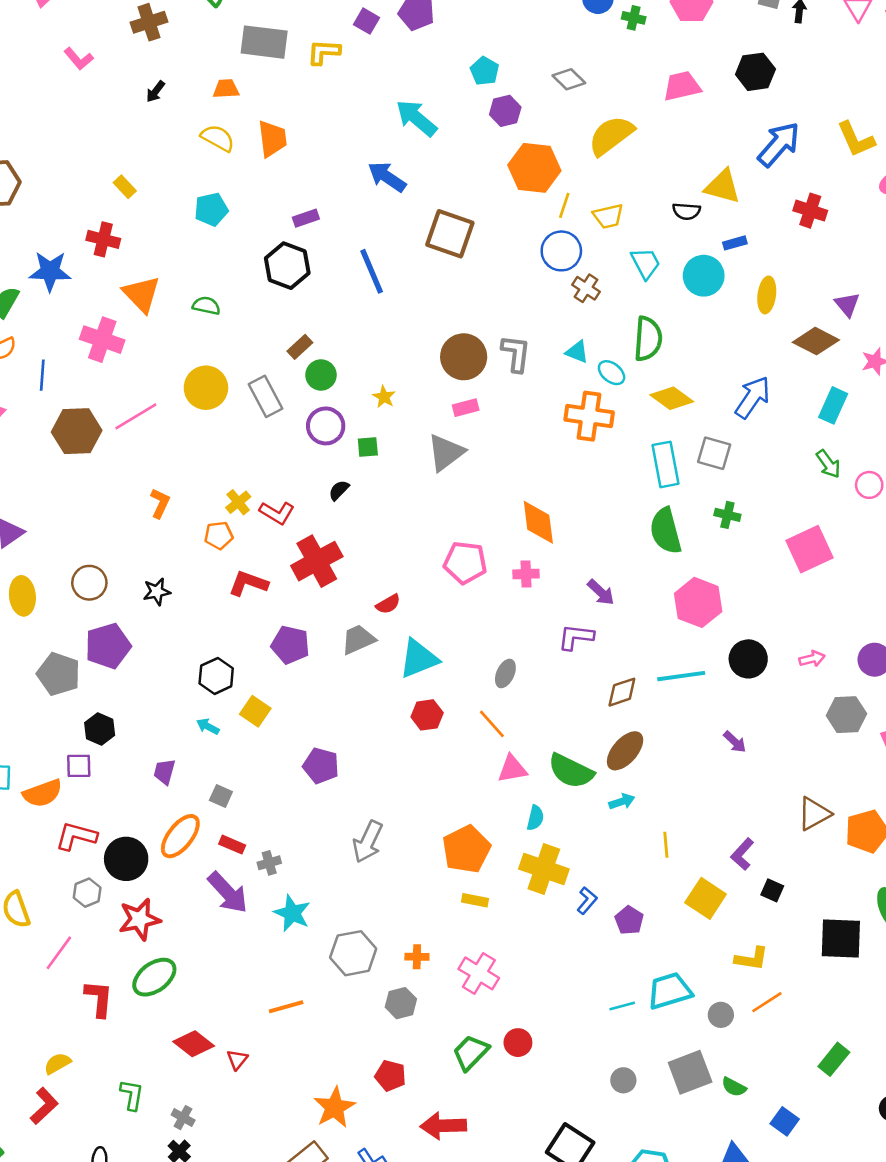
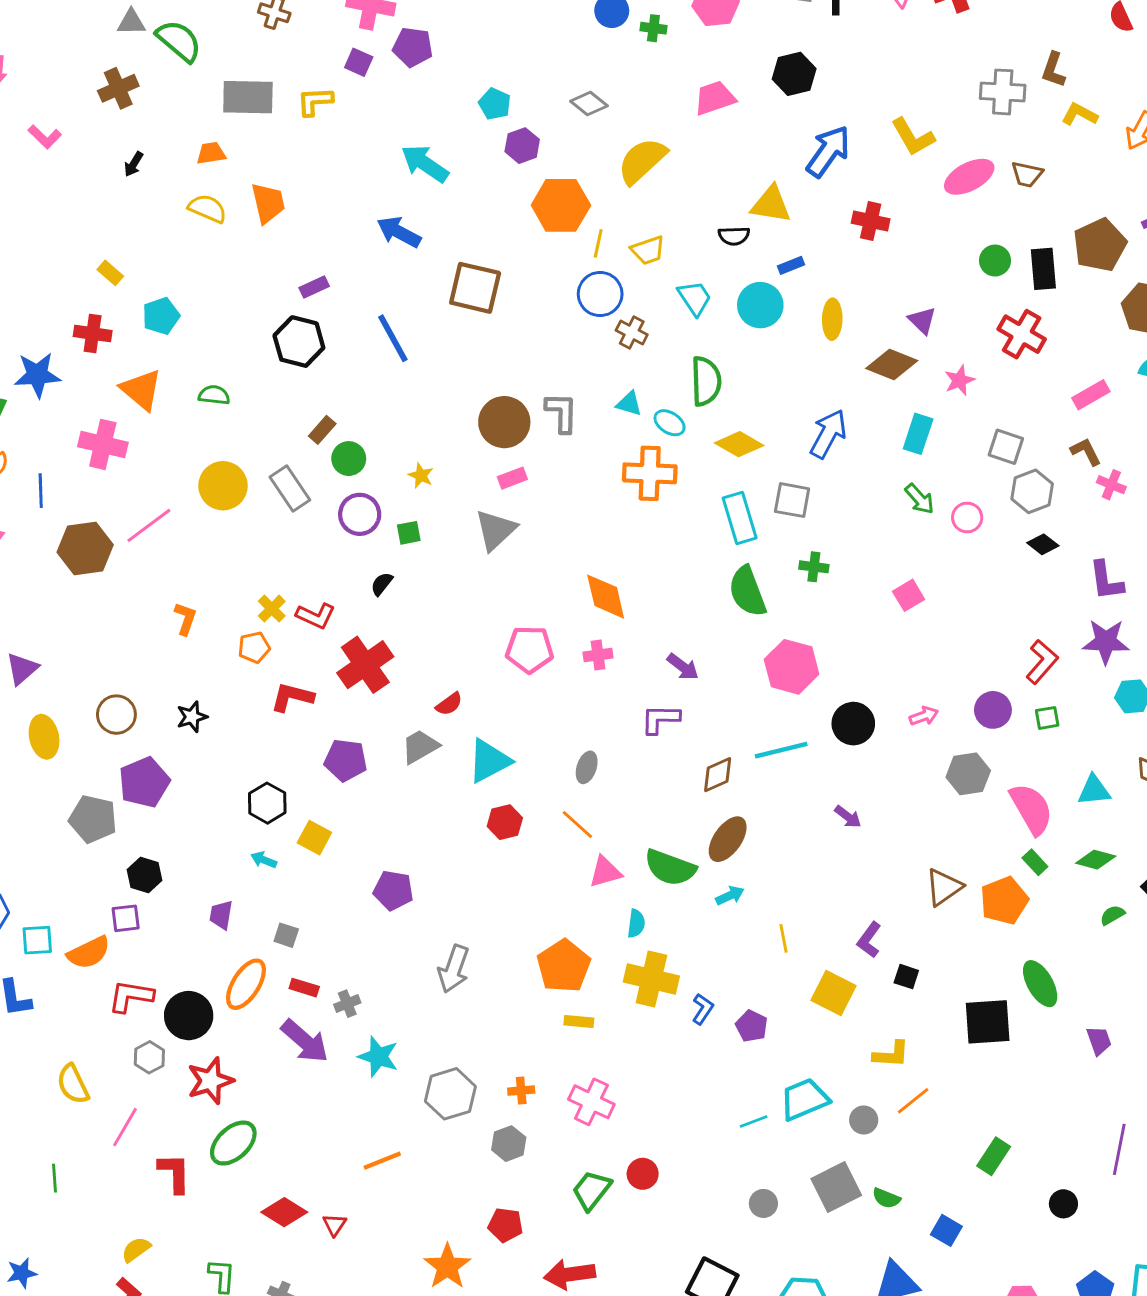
cyan pentagon: (211, 209) -> (161, 316), moved
pink square: (810, 549) -> (909, 595), size x0.6

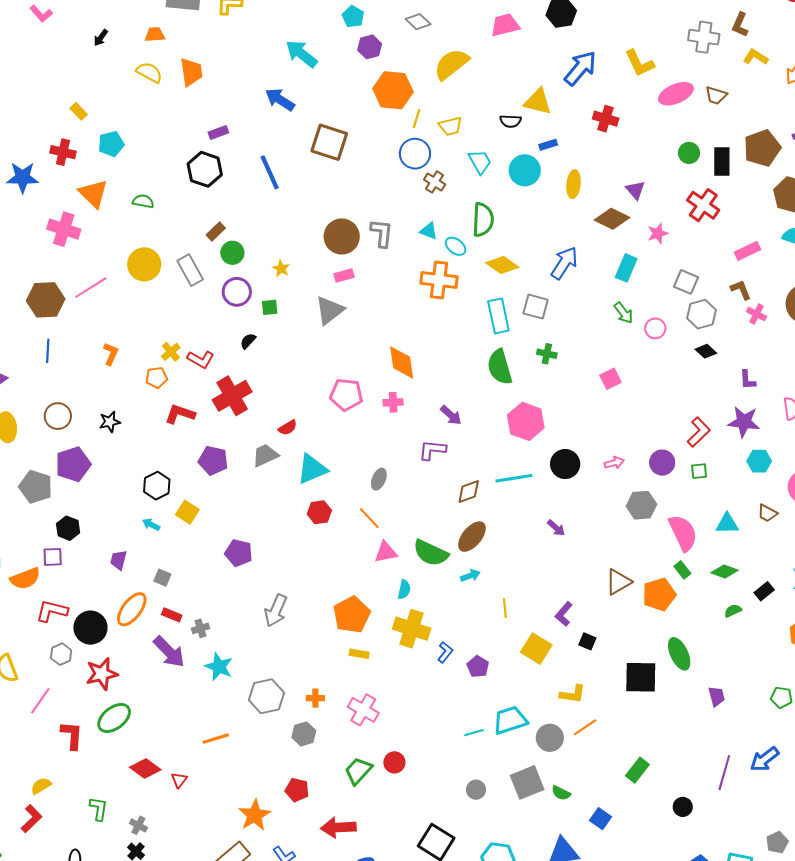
blue line: (41, 491) -> (48, 351), moved
purple L-shape: (1106, 581) -> (747, 380), size x0.7
gray circle: (864, 1120) -> (550, 738), size x1.4

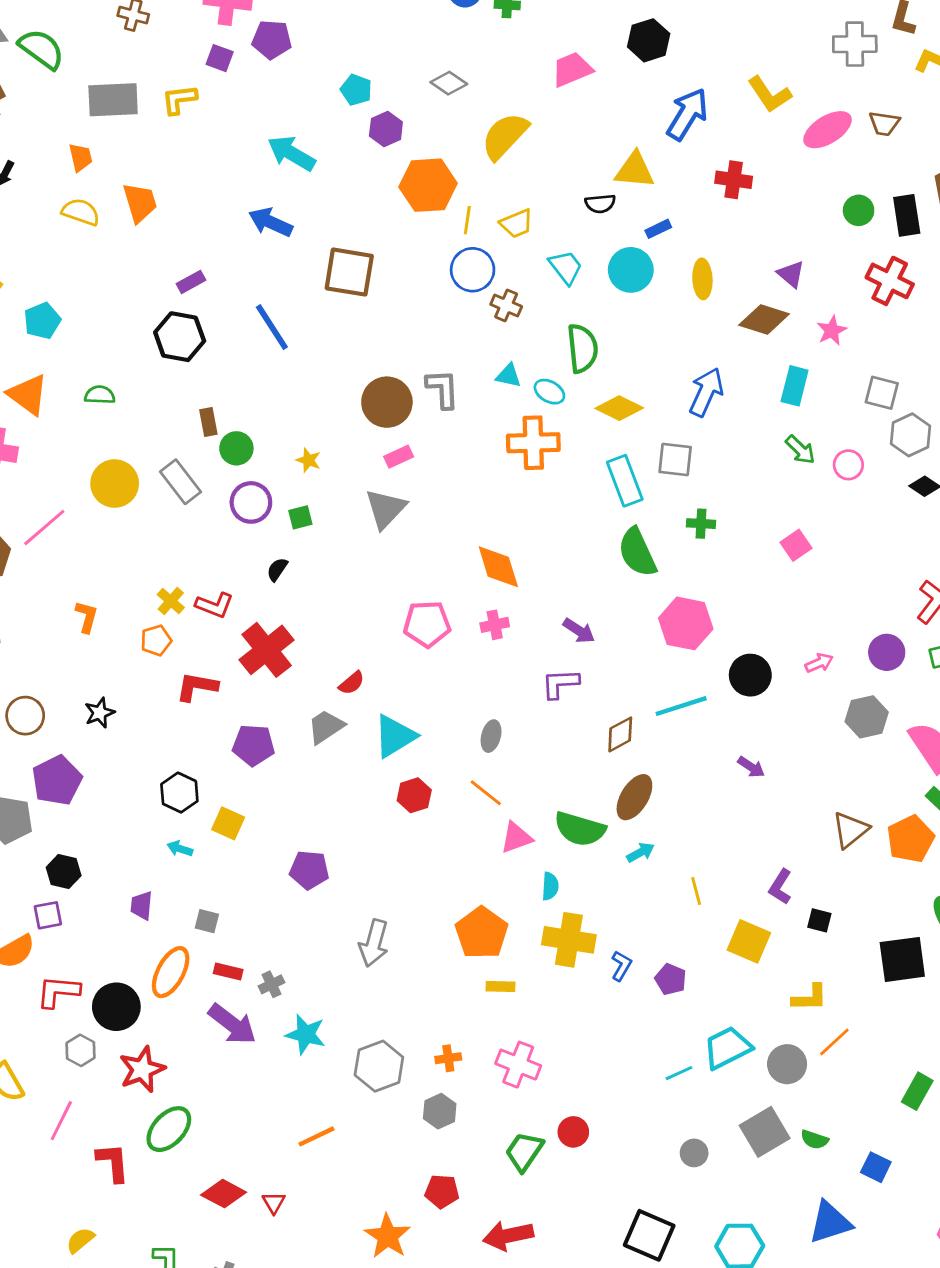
orange trapezoid: (155, 35) -> (81, 157), turned 90
brown rectangle: (216, 232) -> (208, 422), turned -48

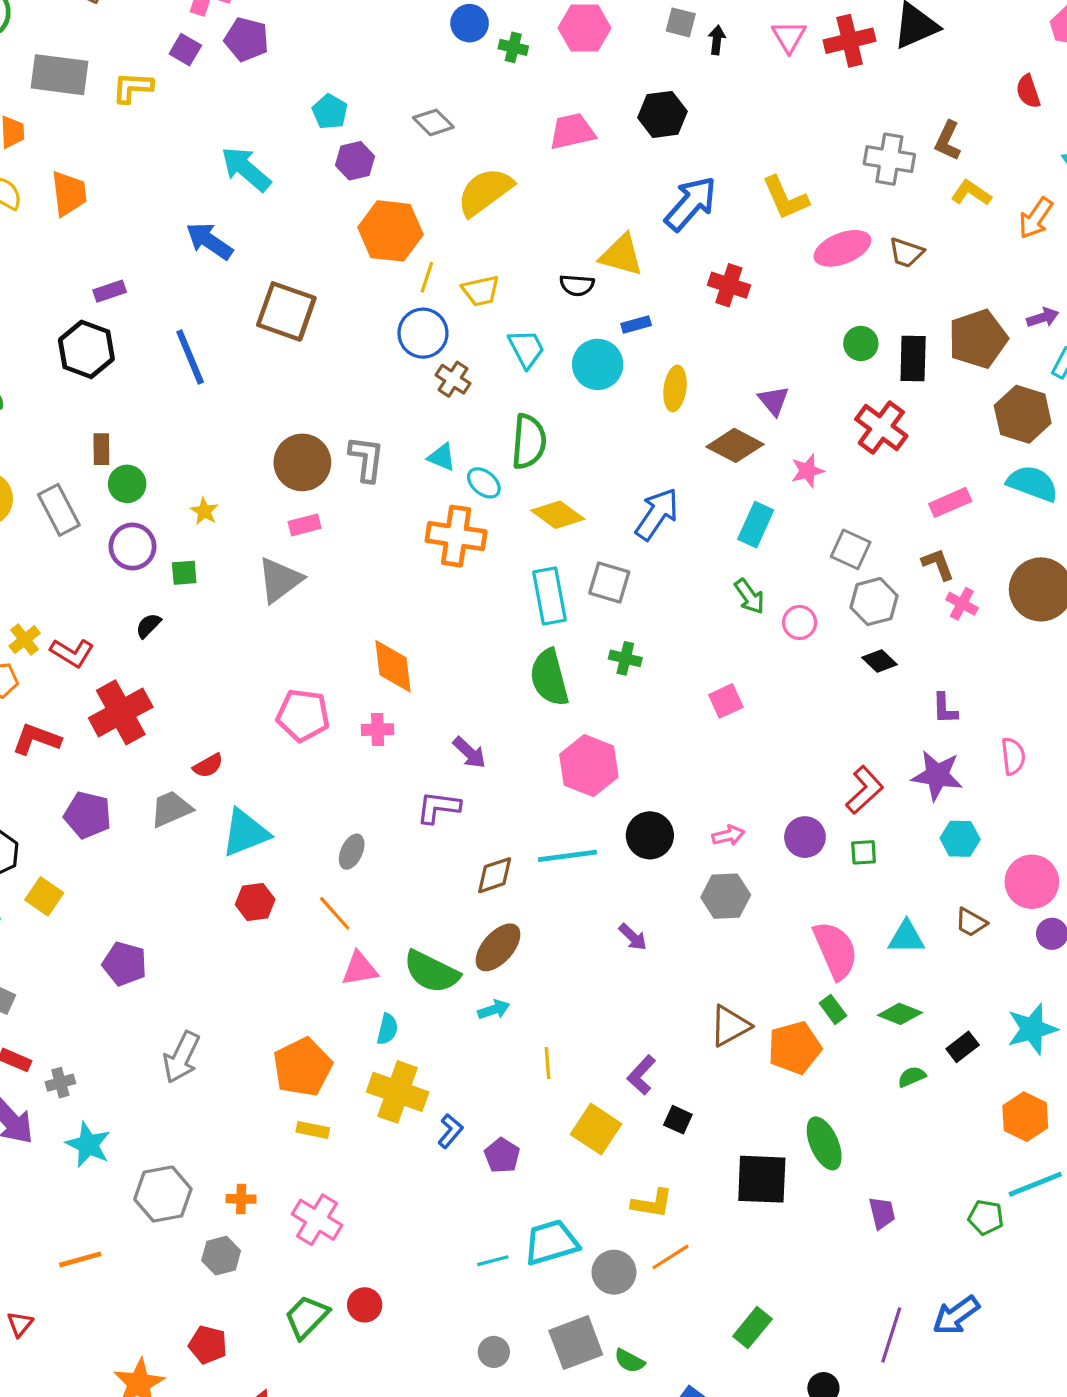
gray hexagon: (867, 717) -> (726, 896), moved

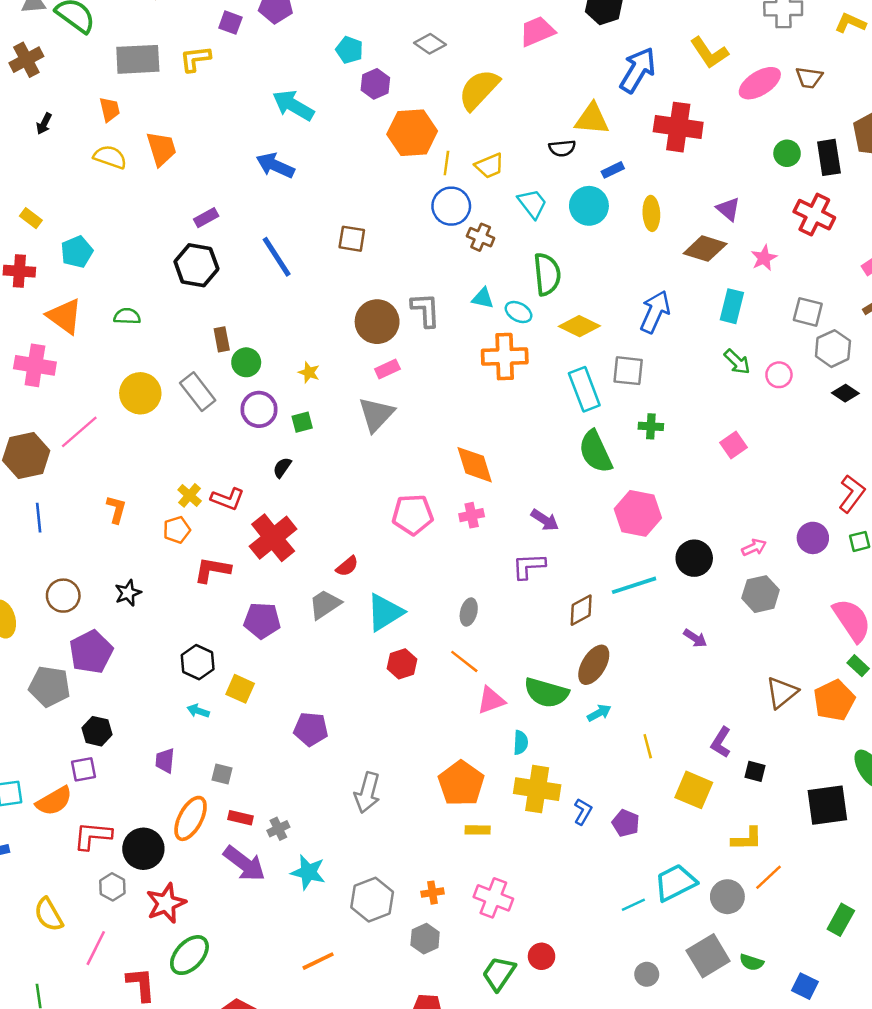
red cross: (729, 285) -> (678, 127), size x1.5
brown square: (286, 311) -> (352, 239), moved, size x0.6

